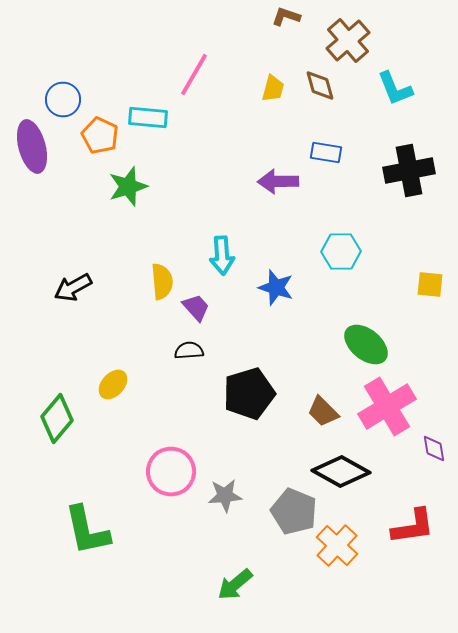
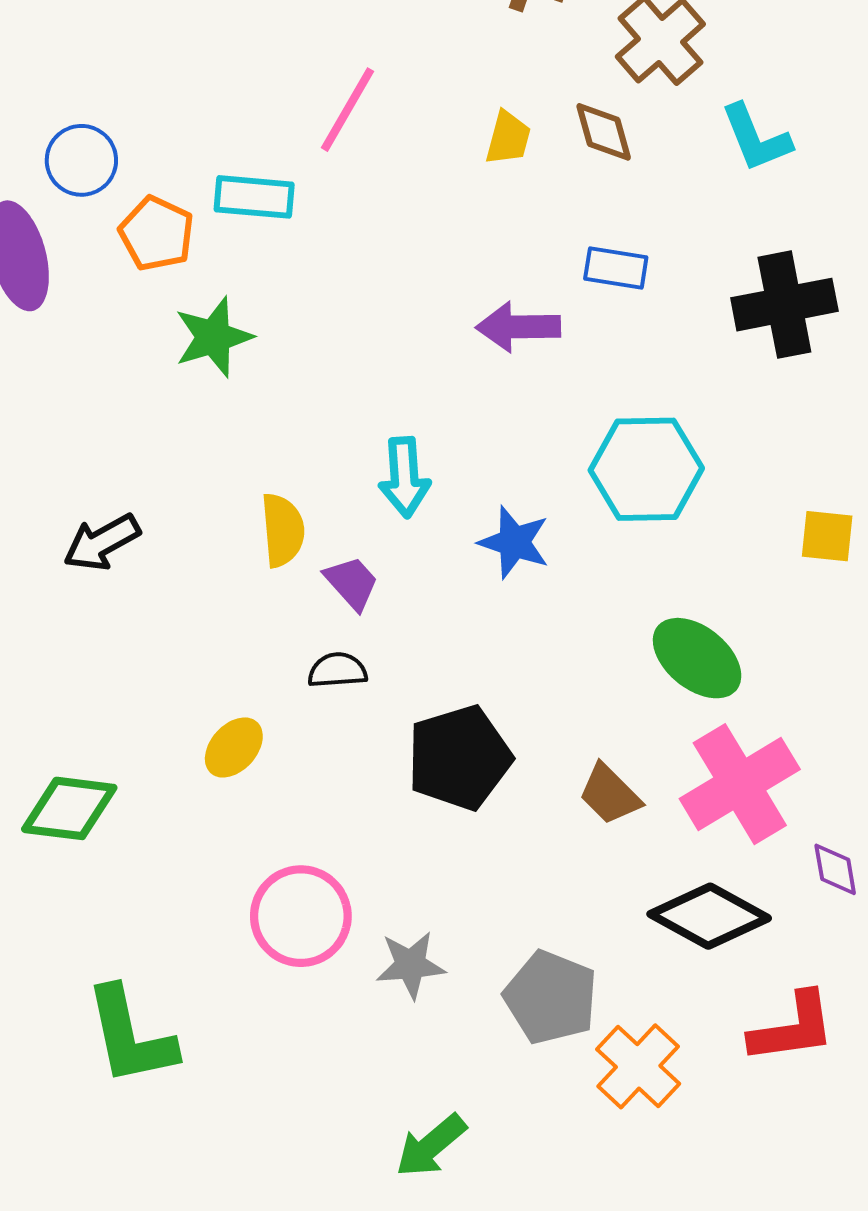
cyan hexagon: (341, 252) -> (646, 469), size x1.4
yellow ellipse: (113, 384) -> (234, 747), moved
green diamond: (57, 418) -> (69, 808), turned 57
black diamond: (341, 472) -> (709, 916), moved

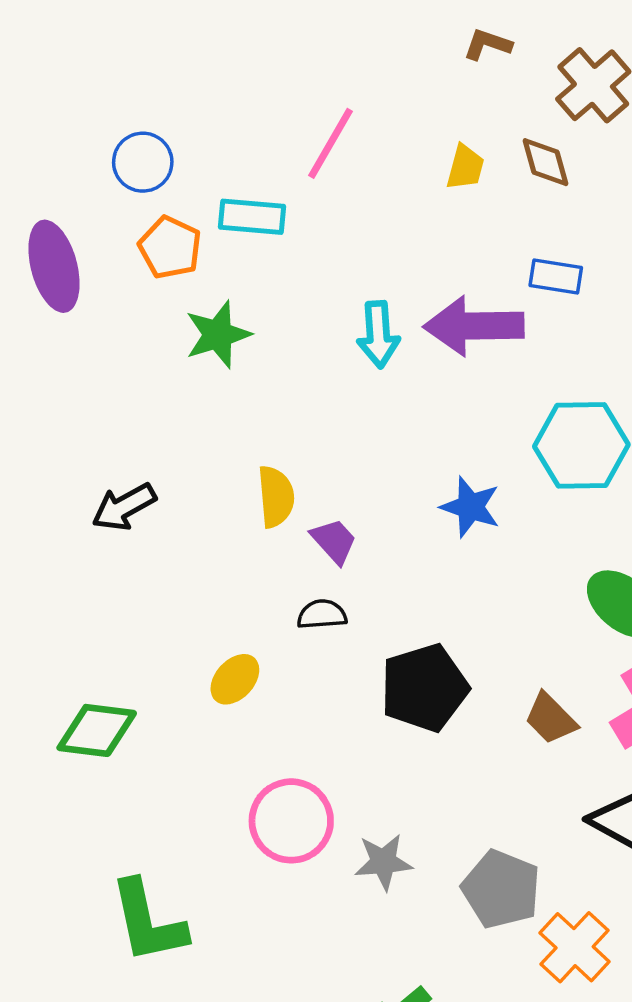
blue circle: (81, 160) -> (143, 162), moved
purple arrow: (518, 327) -> (474, 326), size x1.4
cyan arrow: (404, 477) -> (378, 335), moved

